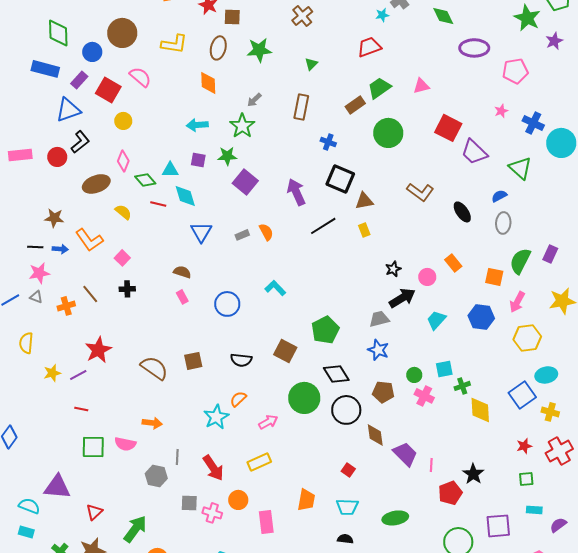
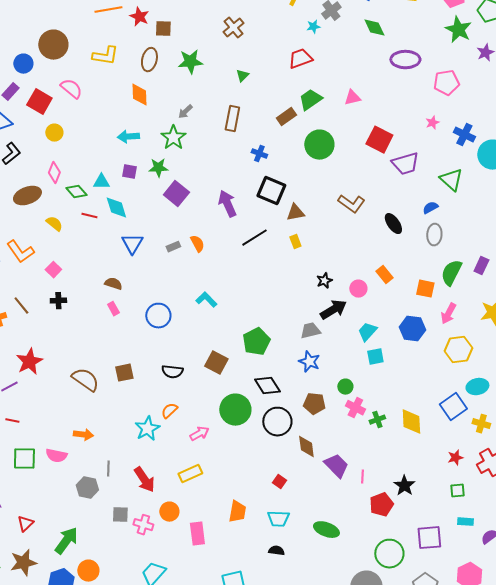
purple trapezoid: (474, 152) -> (405, 164), turned -60
cyan square: (444, 369) -> (375, 357), moved
green cross: (462, 386) -> (377, 420), moved
green ellipse: (395, 518) -> (326, 530), turned 30

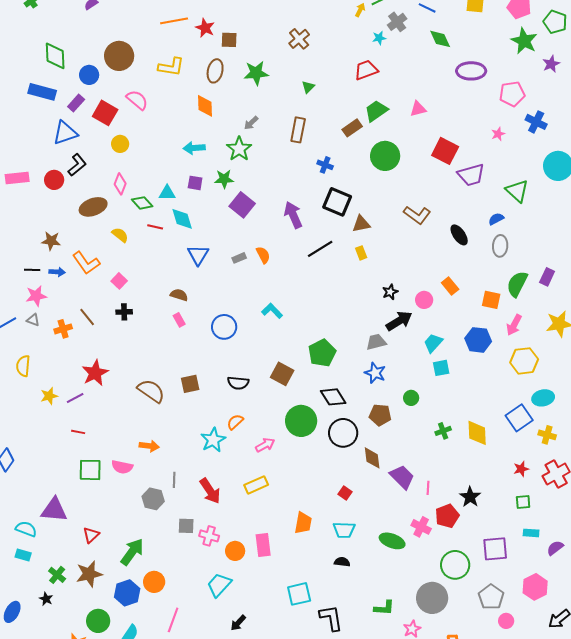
blue cross: (464, 135) -> (536, 122), moved
pink cross: (355, 408) -> (421, 527), moved
orange circle: (169, 512) -> (235, 551), moved

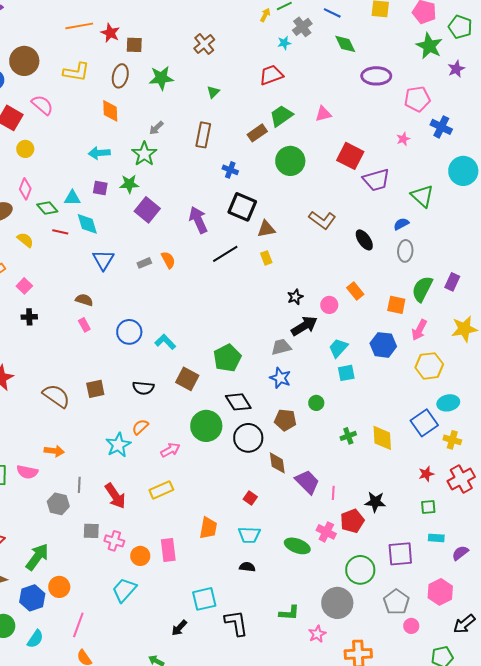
cyan L-shape: (272, 311) -> (165, 342), moved
black star: (470, 497) -> (375, 502), turned -30
black arrow: (238, 623) -> (179, 628), moved

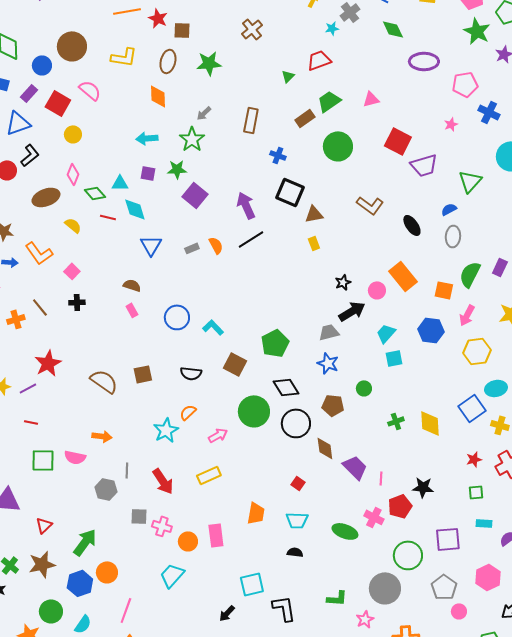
green triangle: (213, 92) -> (288, 76), moved
green triangle: (422, 196) -> (470, 181), turned 30
black line: (225, 254) -> (251, 239), moved
orange rectangle: (355, 291) -> (403, 276), size x1.6

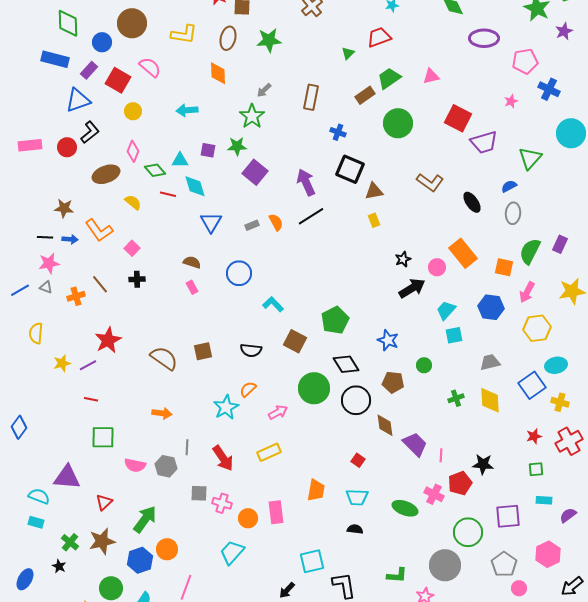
cyan arrow: (147, 138) -> (187, 110), moved
blue circle: (177, 317) -> (239, 273), moved
gray trapezoid: (329, 332) -> (490, 362), moved
pink semicircle: (75, 457) -> (135, 465), moved

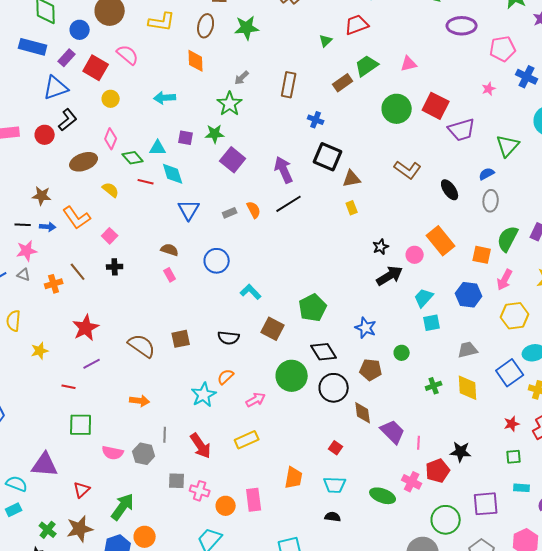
green circle: (398, 123) -> (397, 109), moved
purple line: (88, 365) -> (92, 364), moved
cyan rectangle: (36, 522) -> (14, 510), turned -42

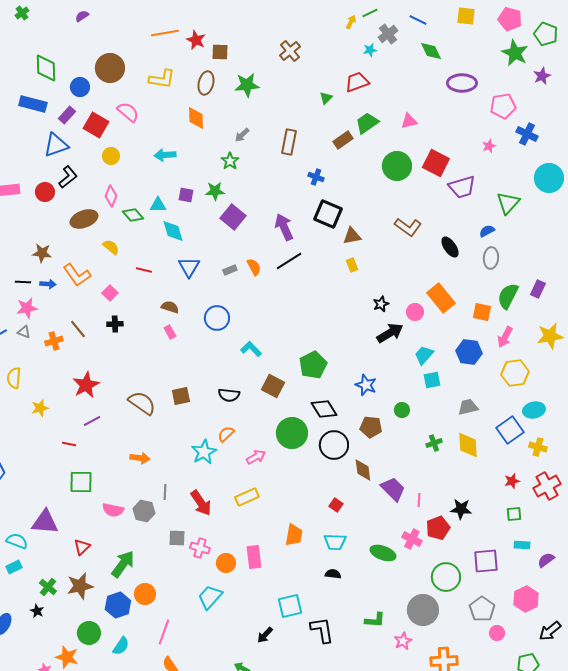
green star: (230, 104) -> (230, 161), size x0.7
red line: (146, 182) -> (144, 270), moved

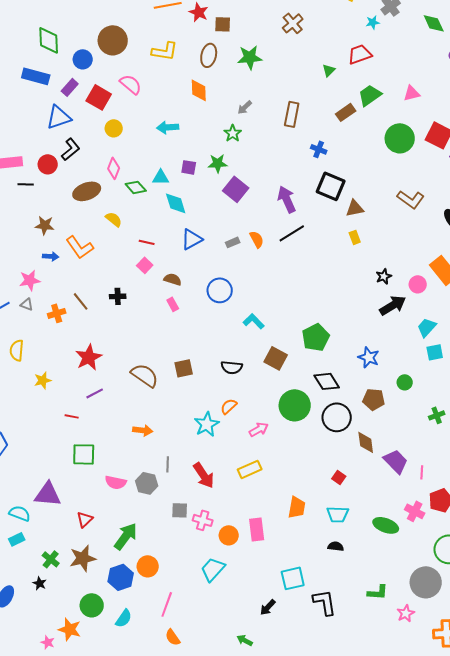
blue triangle: (189, 267) -> (192, 239), turned 30
black line: (23, 282) -> (26, 184), moved
pink square: (110, 293) -> (145, 265), moved

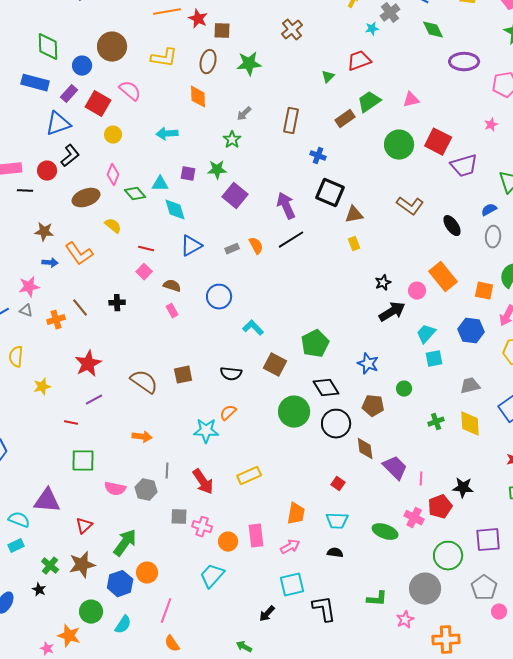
cyan star: (207, 424) -> (206, 431), turned 30
pink arrow: (259, 429) -> (290, 547), moved

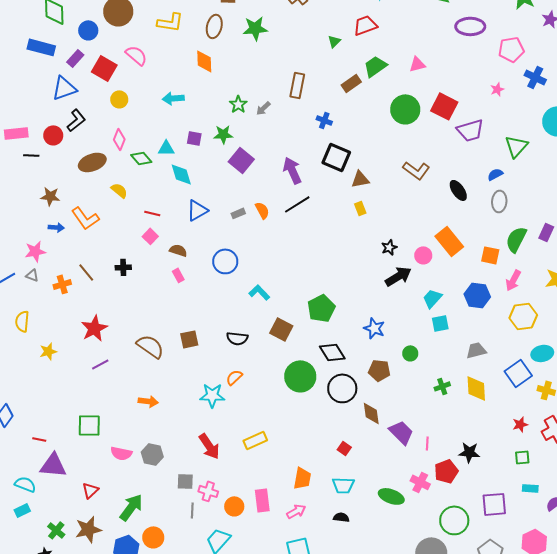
gray arrow: (244, 114) -> (263, 108), moved
red line: (71, 423) -> (39, 439), moved
gray line: (167, 471) -> (192, 510), moved

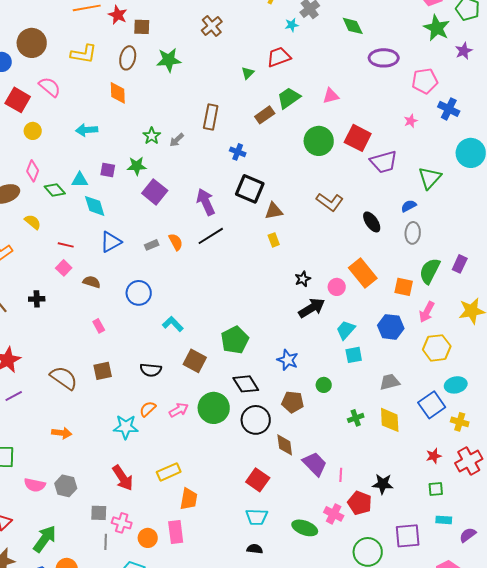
pink rectangle: (178, 275) -> (99, 326), moved
red square: (344, 448) -> (258, 480), size x1.6
red pentagon: (446, 471) -> (360, 503), turned -30
orange trapezoid: (302, 478) -> (189, 499), moved
pink arrow: (296, 511) -> (179, 410), moved

